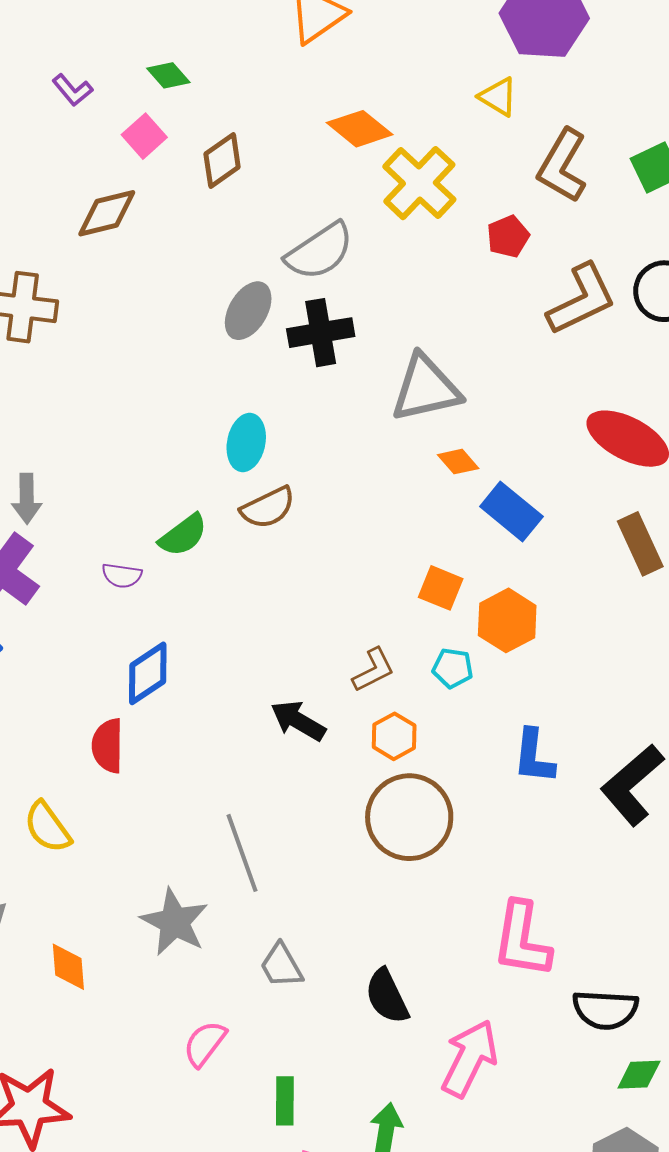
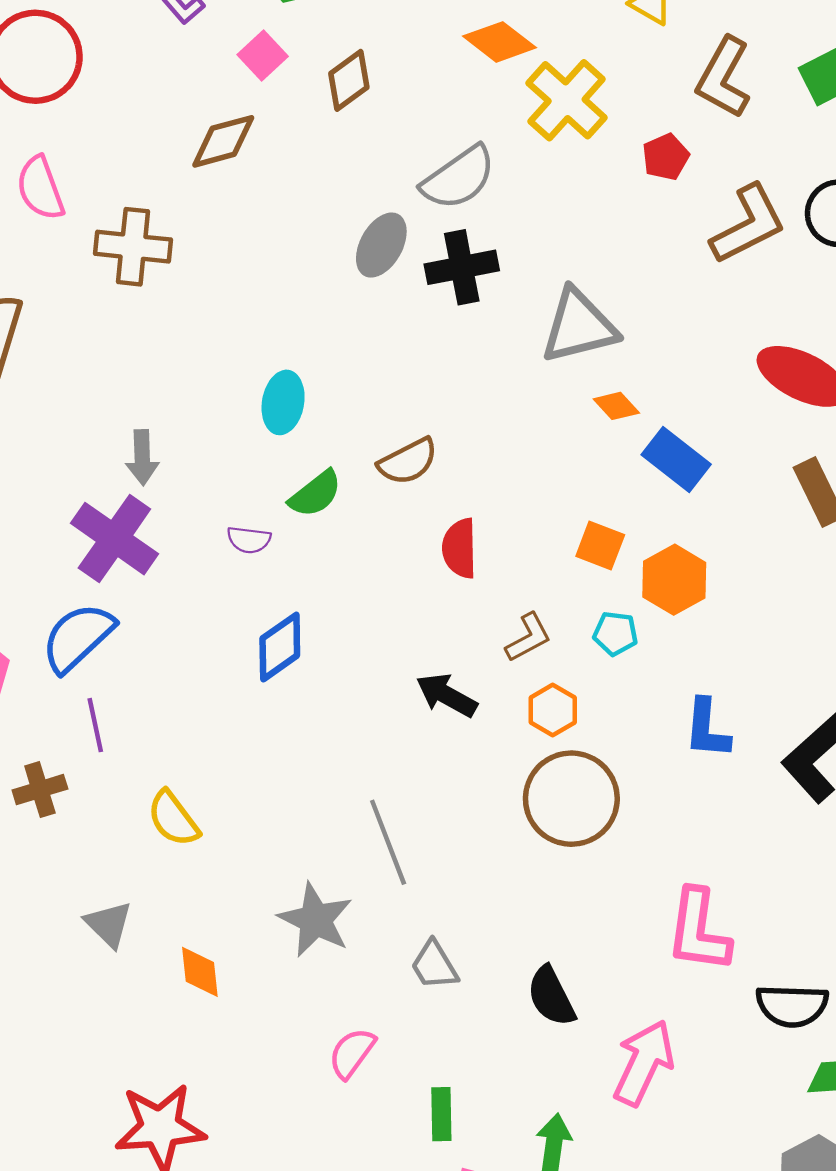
cyan ellipse: (246, 442) -> (283, 402), moved
red semicircle: (108, 746) -> (460, 548), moved

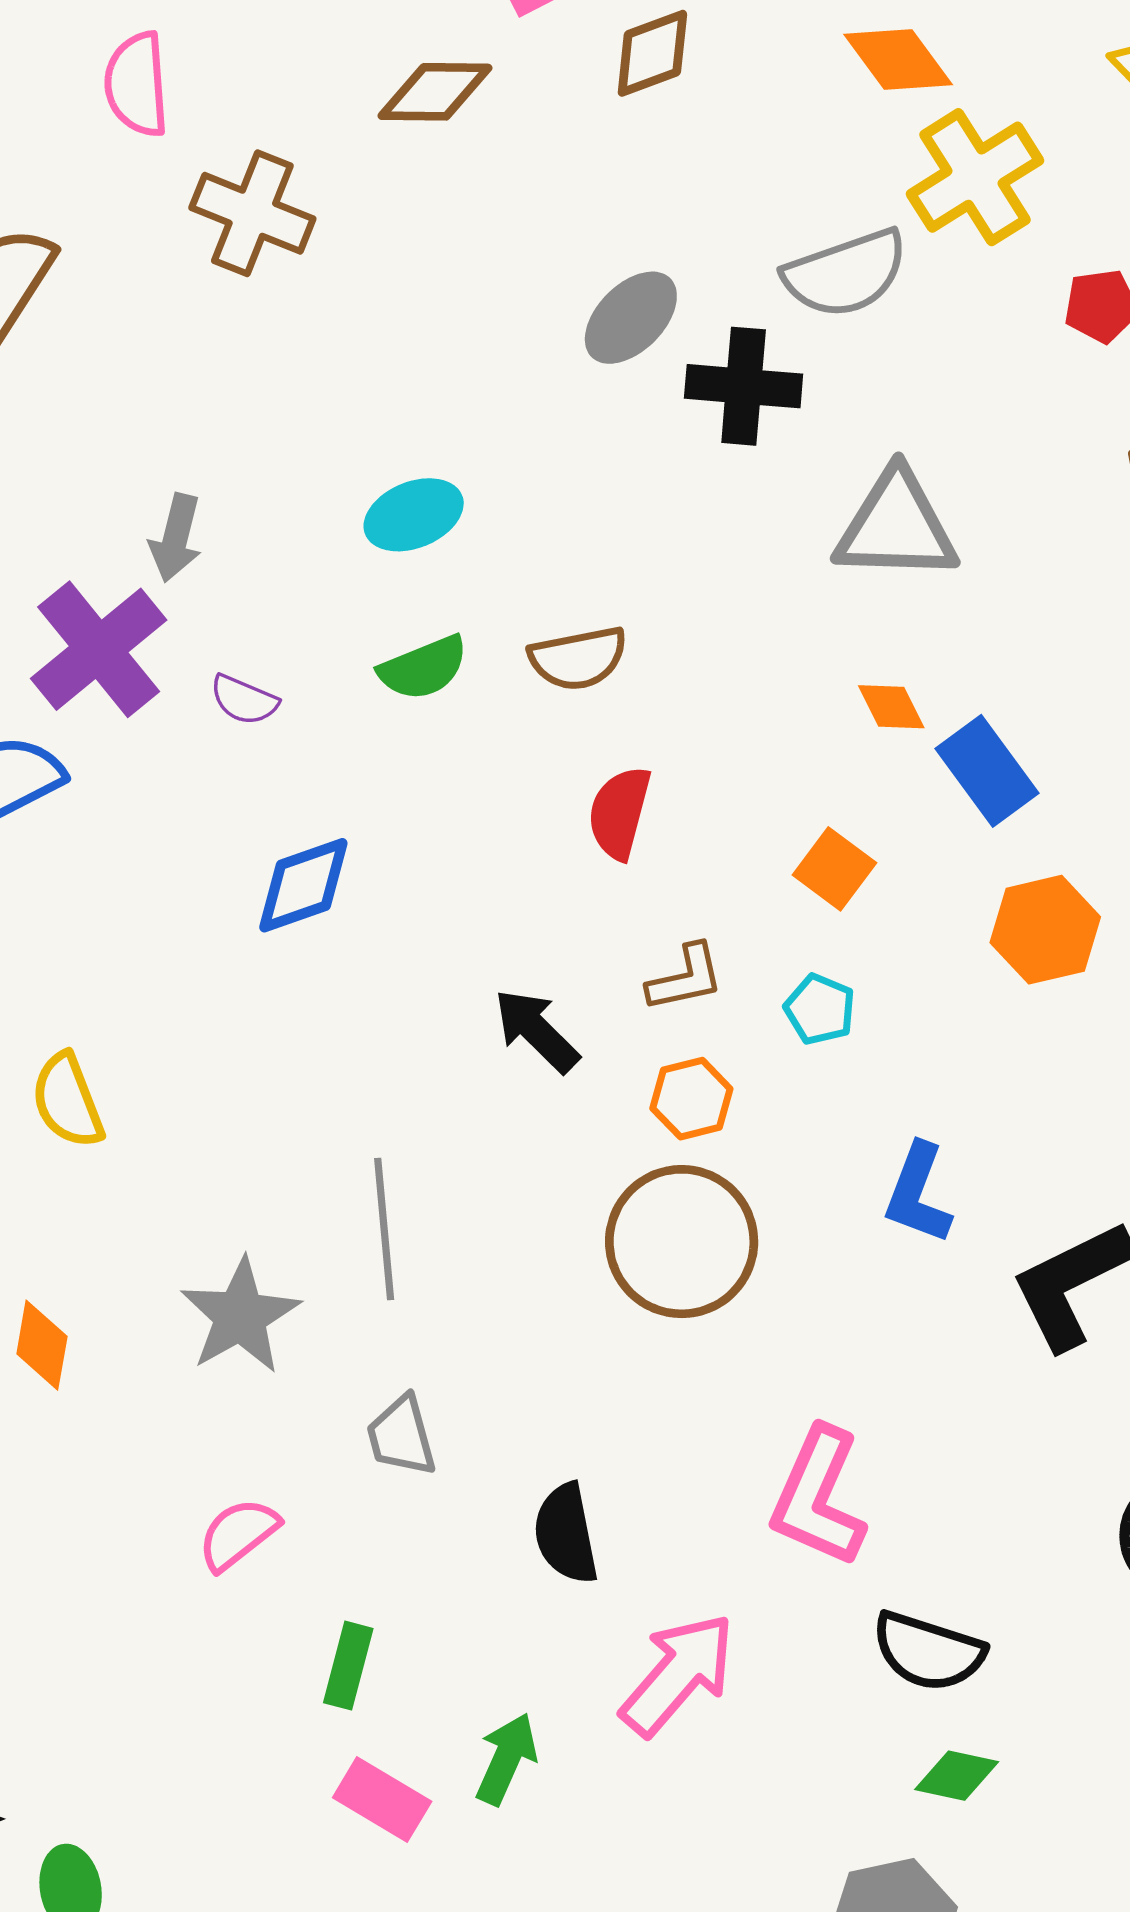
gray semicircle: (459, 178) -> (846, 273), moved
cyan ellipse: (283, 402) -> (414, 515), turned 42
orange diamond: (616, 406) -> (891, 707), moved
purple semicircle: (249, 540) -> (244, 700), moved
orange hexagon: (674, 580) -> (1045, 930), moved

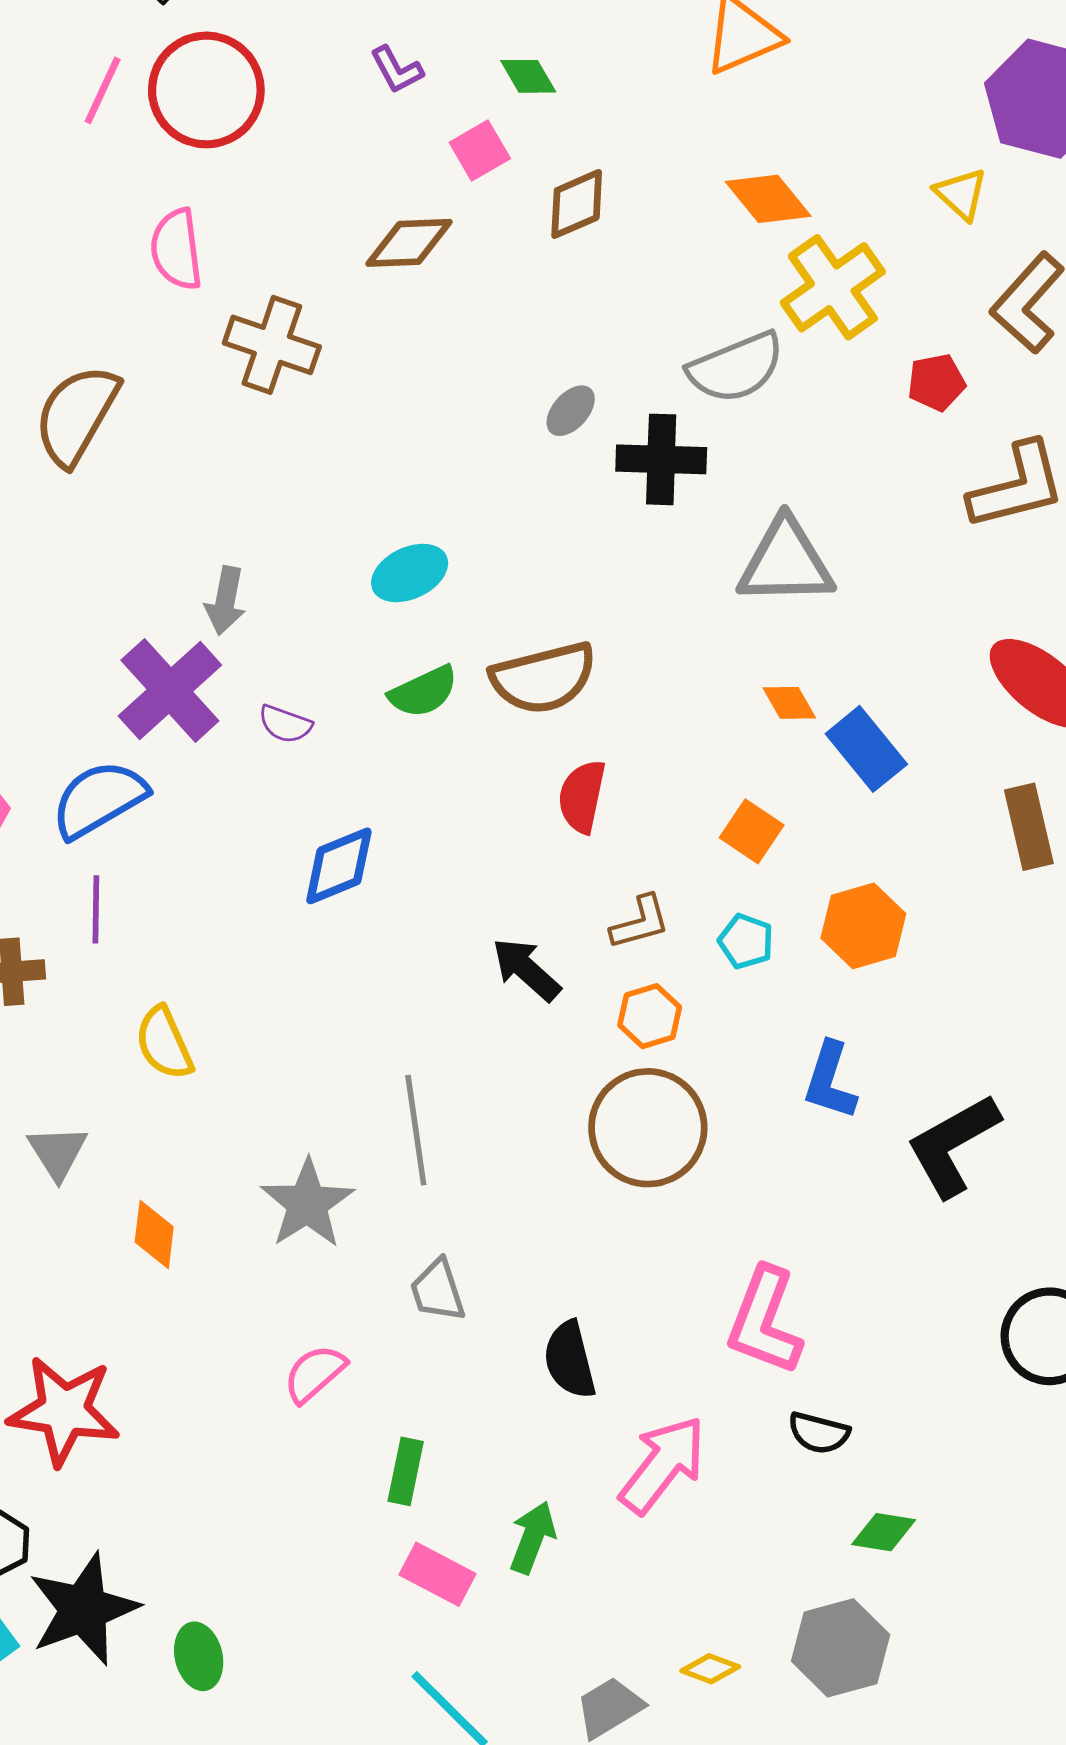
gray ellipse: (631, 318) -> (571, 411), size x0.7
brown semicircle: (578, 658) -> (544, 678), size x1.4
orange hexagon: (1045, 930) -> (863, 926), moved
black semicircle: (928, 1651) -> (819, 1433), moved, size x0.7

